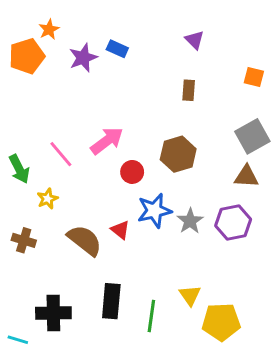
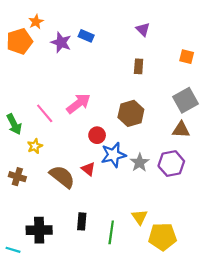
purple star: (83, 58) -> (61, 42), turned -30
red circle: (132, 172) -> (97, 135), moved
black rectangle: (111, 301) -> (82, 221), size x0.7

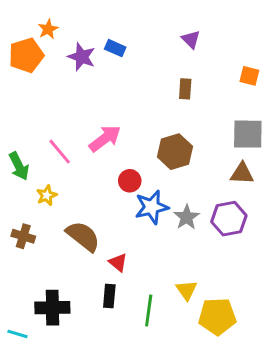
gray square: (185, 100) -> (248, 134), turned 30
red triangle: (88, 169) -> (118, 262), moved

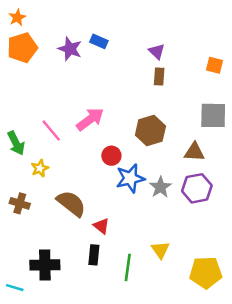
orange star: (48, 29) -> (17, 17), moved
purple triangle: (191, 39) -> (157, 51), moved
brown triangle: (242, 173) -> (194, 152), moved
yellow pentagon: (217, 316) -> (206, 273), moved

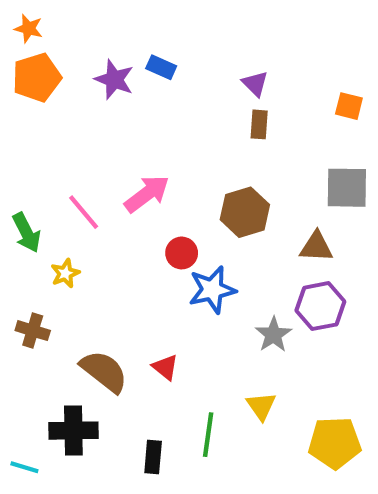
orange star: (17, 17) -> (29, 29), turned -30
gray star: (160, 187) -> (273, 335), moved
brown semicircle: (71, 203) -> (104, 371), moved
black rectangle: (94, 255) -> (153, 457), moved

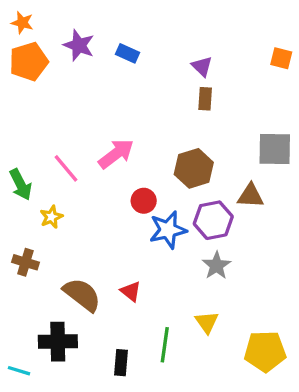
purple star: (114, 80) -> (79, 45), moved
orange square: (349, 106) -> (281, 58), moved
purple hexagon: (320, 306) -> (213, 220), moved

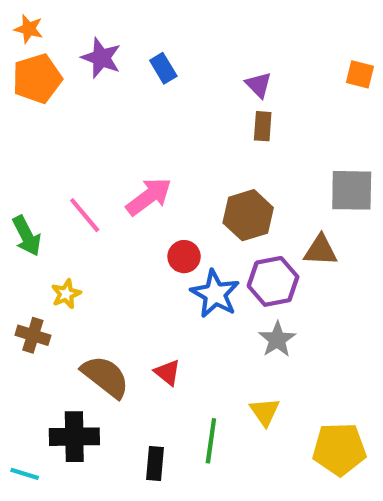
blue rectangle: (127, 53) -> (163, 68), turned 35
yellow star: (51, 217) -> (66, 294), moved
blue star: (168, 230) -> (215, 294), turned -30

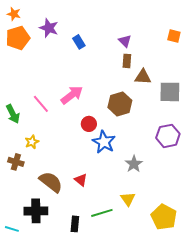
blue rectangle: (163, 68) -> (79, 42), moved
brown triangle: (321, 250) -> (143, 77), moved
purple hexagon: (273, 281) -> (168, 136), moved
green line: (211, 441) -> (102, 213), turned 65
yellow pentagon: (339, 449) -> (164, 217), turned 30

